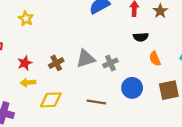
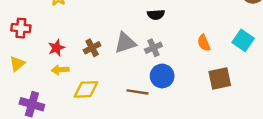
black semicircle: (141, 37) -> (156, 15), moved
blue circle: (132, 88) -> (162, 76), moved

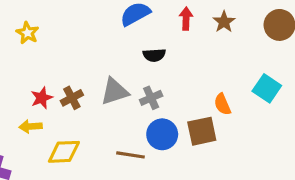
orange semicircle: (204, 43) -> (222, 104), moved
red star: (56, 48) -> (42, 98), moved
brown square: (220, 78) -> (202, 131), moved

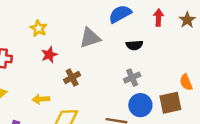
gray triangle: (115, 92) -> (90, 38), moved
red star: (42, 98) -> (49, 55), moved

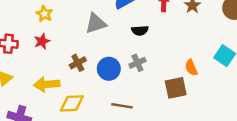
red star: (49, 55) -> (42, 41), moved
yellow arrow: (41, 99) -> (47, 84), size x1.5
blue circle: (140, 105) -> (109, 69), moved

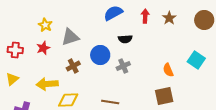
gray triangle: (96, 23) -> (70, 37), moved
blue circle: (109, 69) -> (100, 55), moved
brown square: (176, 88) -> (164, 96), moved

